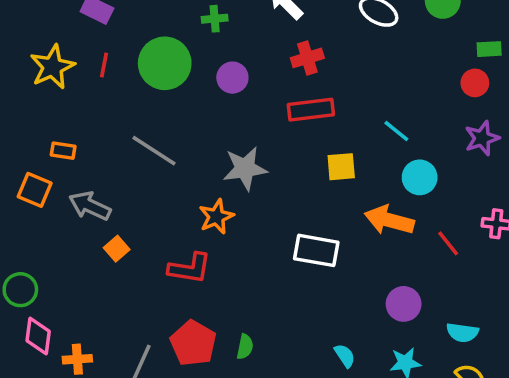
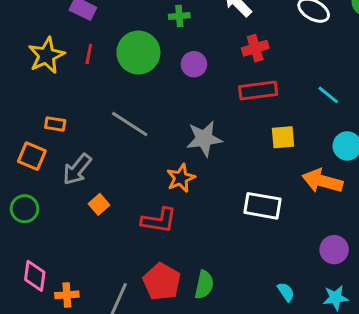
cyan line: (396, 131) -> (328, 95), moved
gray arrow: (90, 206) -> (77, 169), turned -76
green circle: (20, 290) -> (25, 209), moved
green semicircle: (245, 347) -> (204, 285), size x1.4

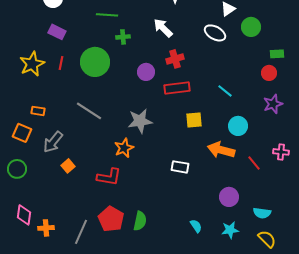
purple circle: (194, 64) -> (146, 72), moved
white rectangle: (263, 206) -> (180, 167), size x0.7

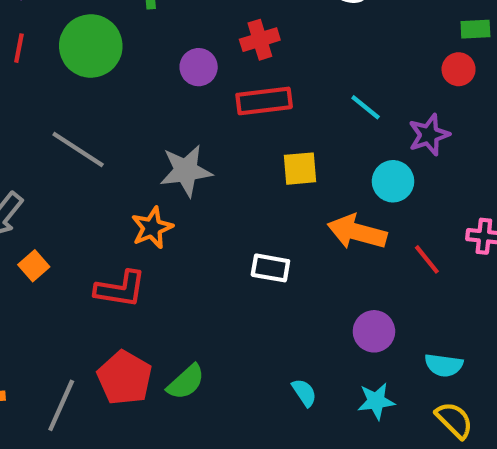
purple star: (273, 104) -> (429, 135), moved
green semicircle: (140, 221) -> (186, 382), turned 36

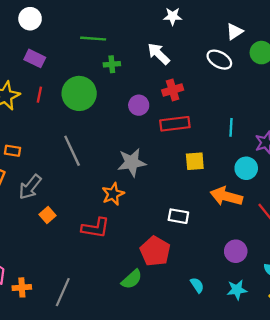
cyan line: (366, 107) -> (231, 127), turned 54
gray line: (78, 150) -> (72, 151), turned 32
red pentagon: (125, 378) -> (155, 251), moved

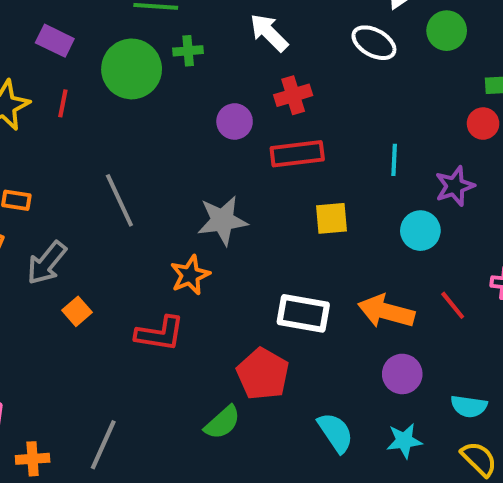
green circle: (79, 93) -> (132, 69), moved
orange arrow: (226, 196) -> (386, 311), moved
white rectangle: (178, 216) -> (303, 313), size x1.4
cyan semicircle: (197, 285) -> (336, 433), size x1.5
orange cross: (22, 287) -> (33, 459), moved

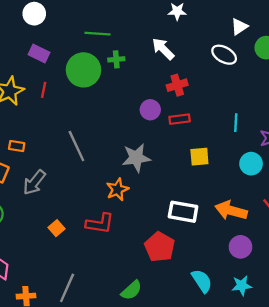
purple circle: (235, 121) -> (150, 110), moved
red rectangle: (297, 154) -> (180, 119), size x0.7
orange square: (77, 311) -> (56, 228), moved
green semicircle: (222, 422) -> (131, 290), moved

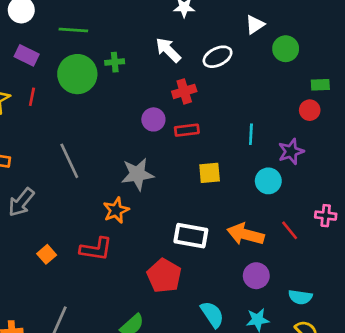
green line: (98, 34) -> (73, 30), moved
white ellipse: (224, 55) -> (218, 57), moved, turned -55

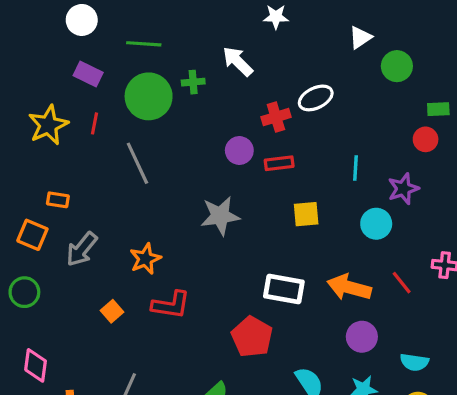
white arrow: (168, 50) -> (238, 61), moved
white ellipse: (218, 57) -> (316, 98), moved
gray line: (69, 161) -> (137, 163), moved
orange star: (116, 210) -> (145, 259), moved

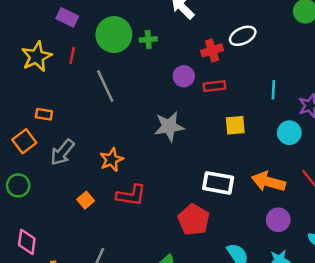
green cross: (193, 82) -> (148, 39), moved
orange square: (32, 235) -> (24, 141), turned 30

